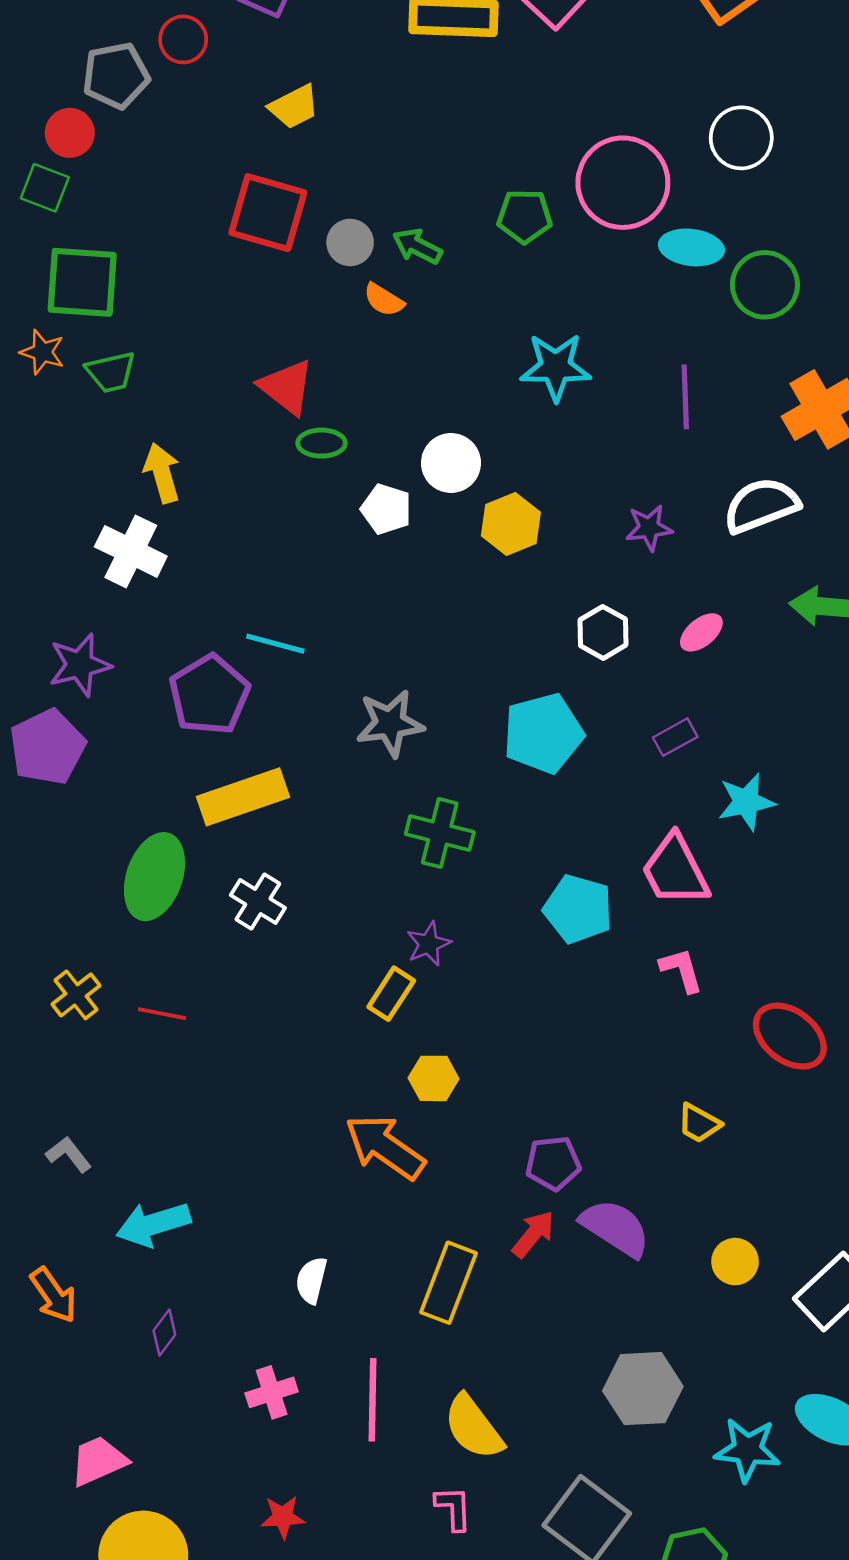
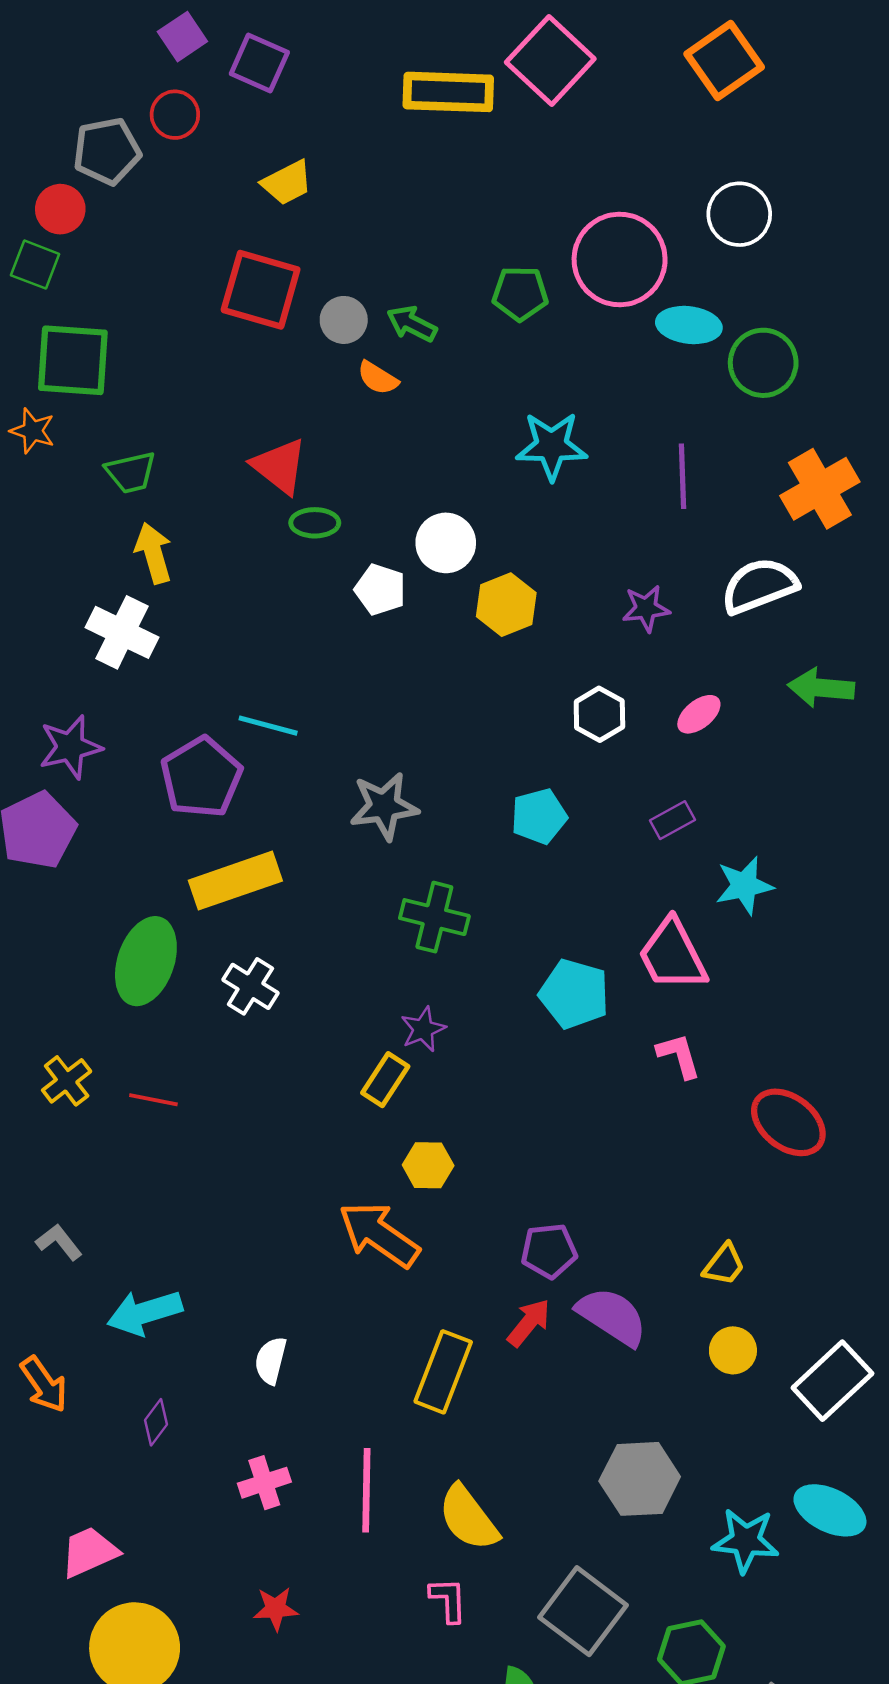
green trapezoid: (111, 372) -> (131, 472), moved
cyan pentagon: (543, 733) -> (539, 816), size x0.7
yellow trapezoid: (699, 1123) -> (724, 1265), moved, turned -81
white semicircle: (311, 1280) -> (271, 1360), moved

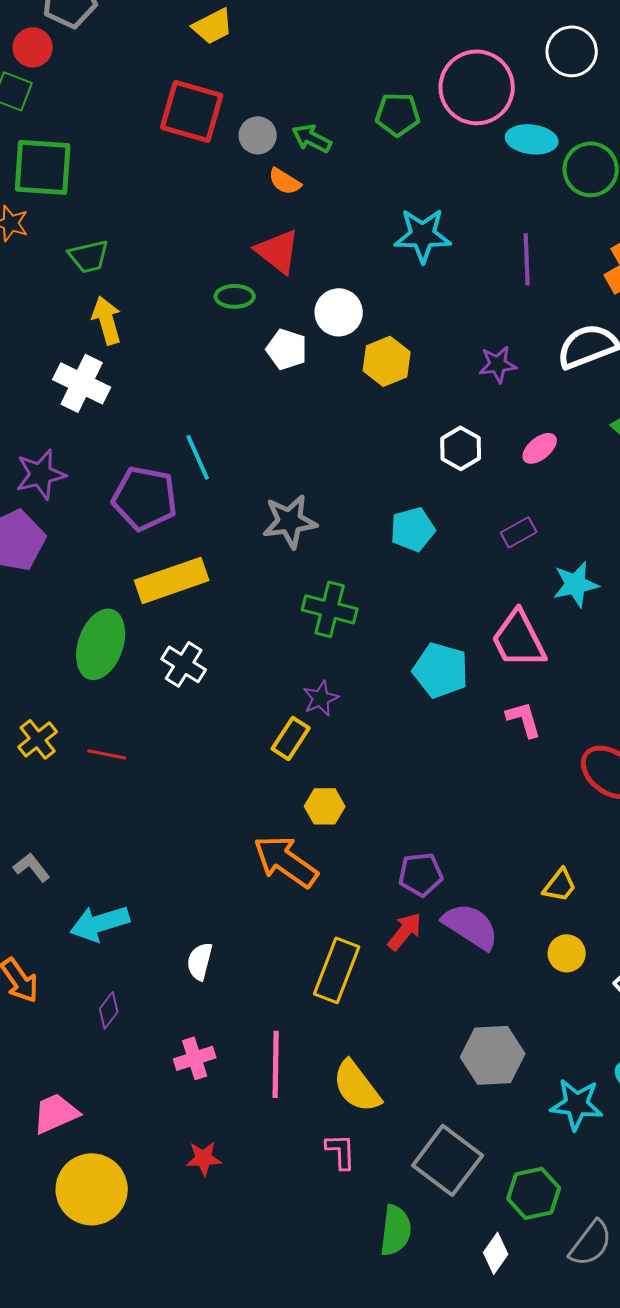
red triangle: (279, 466) -> (278, 251), moved
cyan line: (268, 726) -> (198, 457), turned 51
purple pentagon: (201, 777) -> (145, 498), turned -30

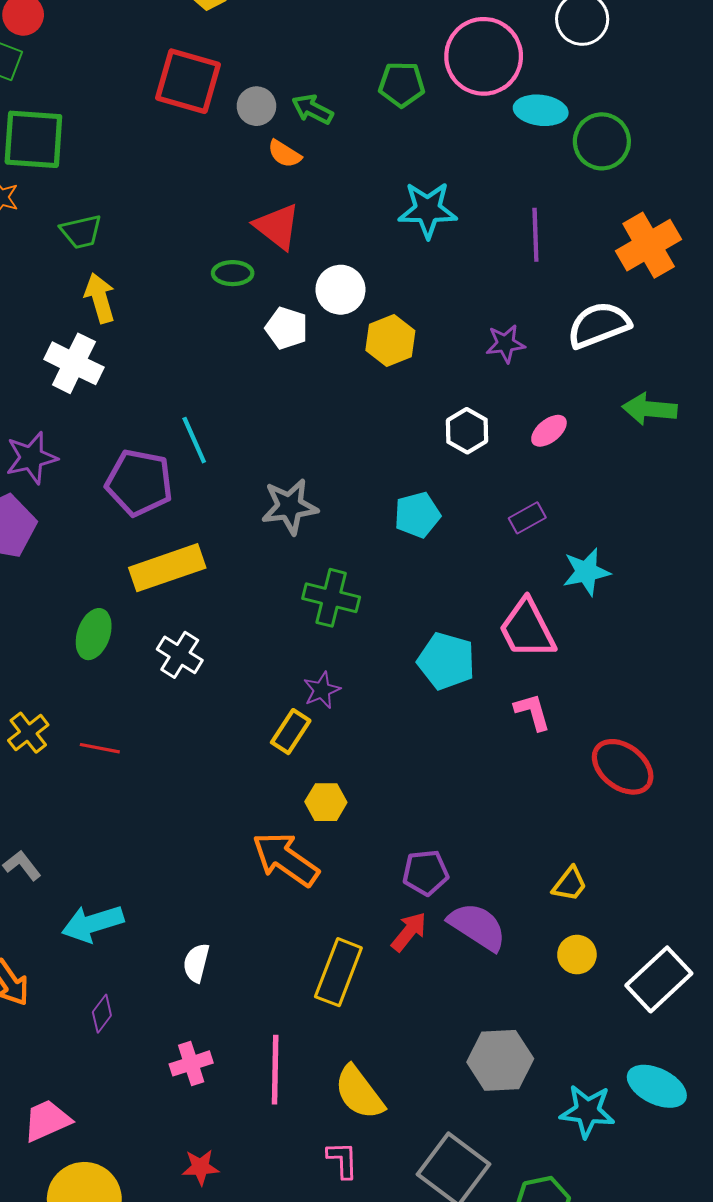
green ellipse: (101, 644) -> (94, 634), size x0.7

